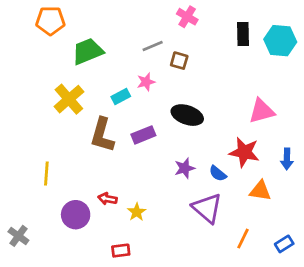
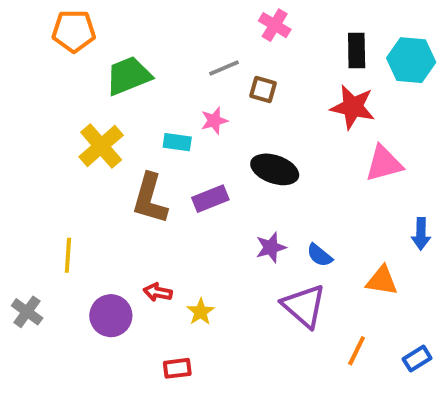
cyan rectangle: (121, 96) -> (177, 142), turned 36
red star: (244, 152) -> (353, 107), moved
gray cross: (18, 236) -> (27, 312), moved

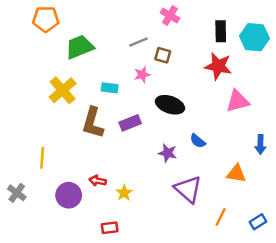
pink star: (214, 121) -> (142, 75), moved
purple star: (271, 247) -> (168, 153), turned 30
blue semicircle: (320, 255) -> (198, 141), moved

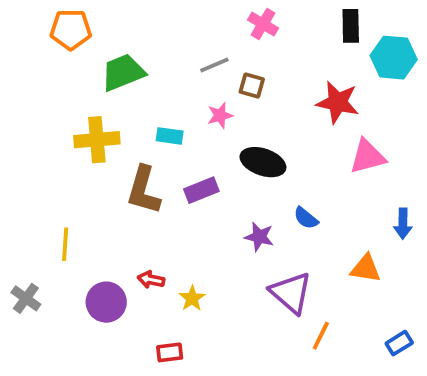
black rectangle: (221, 31) -> (351, 26), moved
yellow cross: (63, 90) -> (97, 140), turned 36
orange line: (221, 217) -> (321, 336), moved

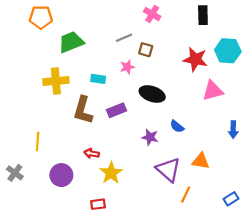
cyan hexagon: (394, 58) -> (228, 51), moved
orange triangle: (366, 268) -> (201, 161), moved
red arrow: (151, 280) -> (92, 153), moved
yellow star: (192, 298) -> (111, 173), size x1.5

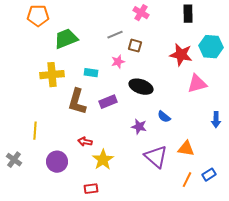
orange line: (186, 195) -> (187, 180), moved
blue rectangle: (231, 199) -> (209, 175), moved

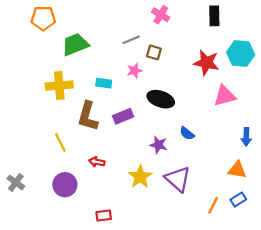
yellow line: (35, 131) -> (60, 143), moved, turned -30
orange triangle: (186, 149) -> (237, 170), moved
yellow star: (103, 160) -> (140, 177), moved

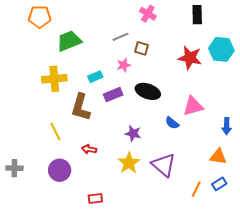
cyan rectangle: (104, 83) -> (95, 77), turned -32
pink triangle: (225, 96) -> (193, 106), moved
purple rectangle: (123, 116) -> (113, 95), moved
purple star: (158, 145) -> (133, 133), moved
gray cross: (16, 182) -> (14, 168), turned -35

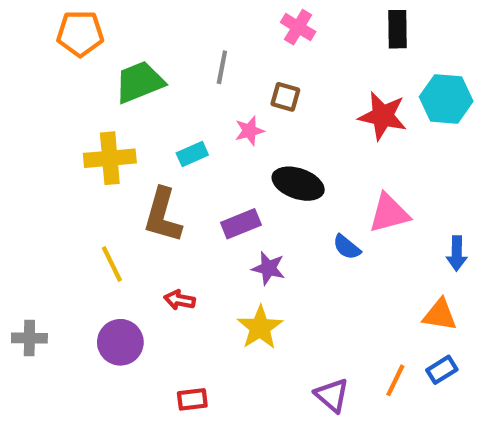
gray line: (121, 37) -> (222, 67), moved, turned -56
purple rectangle: (113, 95) -> (241, 224), moved
purple triangle: (164, 165) -> (332, 395), moved, size x0.7

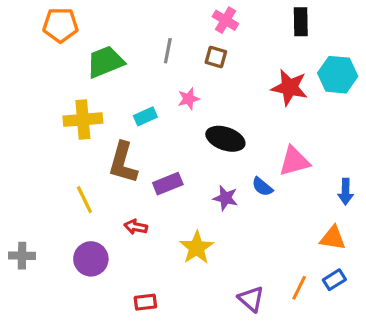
brown square: (285, 97) -> (216, 57), moved
purple rectangle: (241, 224) -> (168, 184), moved
purple star: (268, 268) -> (225, 198), moved

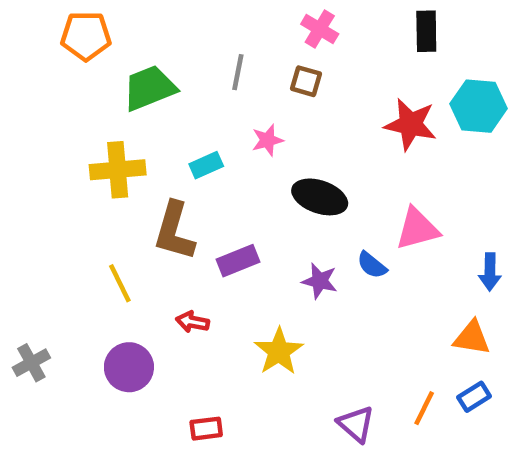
gray cross: (22, 256) -> (31, 363), turned -30

